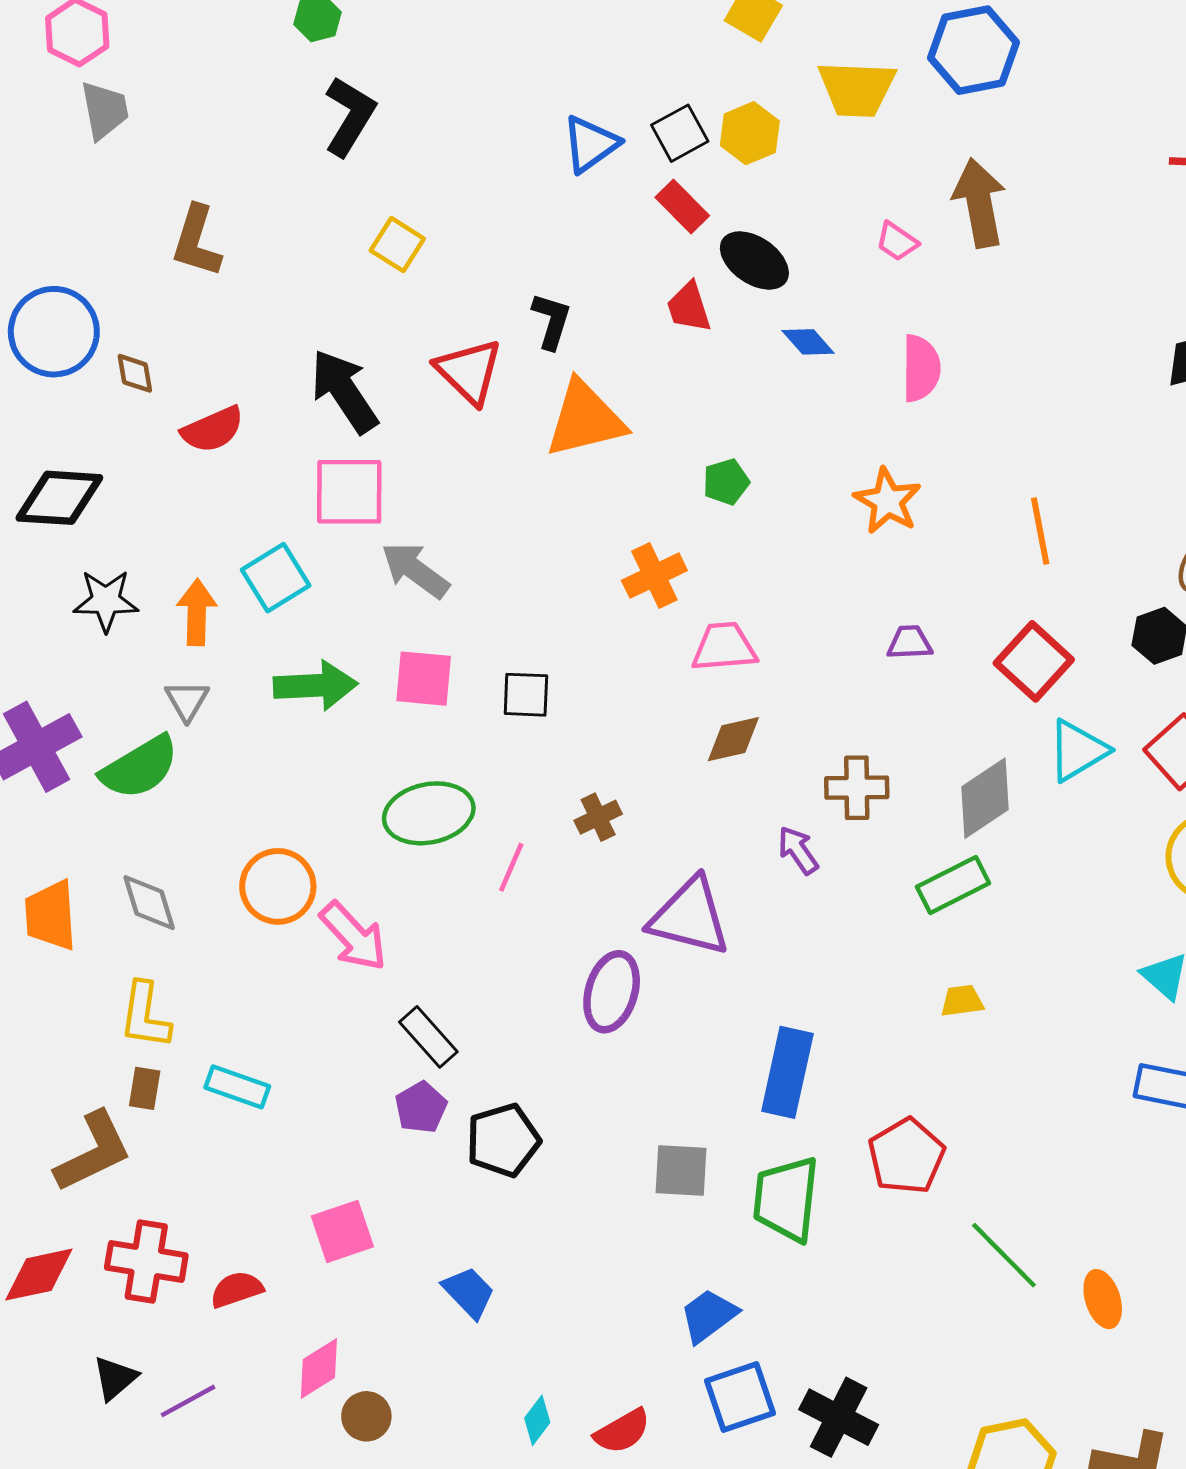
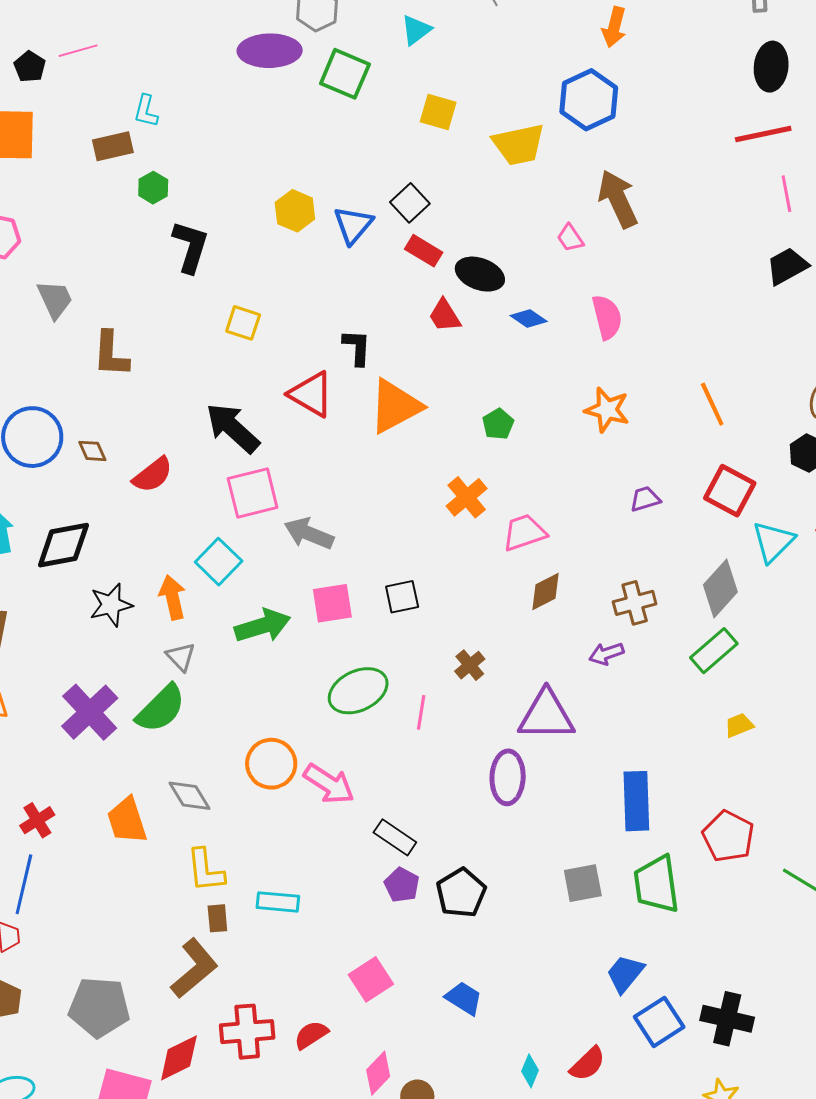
gray trapezoid: (105, 110) -> (55, 299), moved
yellow hexagon: (750, 133) -> (295, 211), moved
pink trapezoid: (897, 241) -> (570, 238), turned 36
purple arrow: (798, 850) -> (606, 654), turned -60

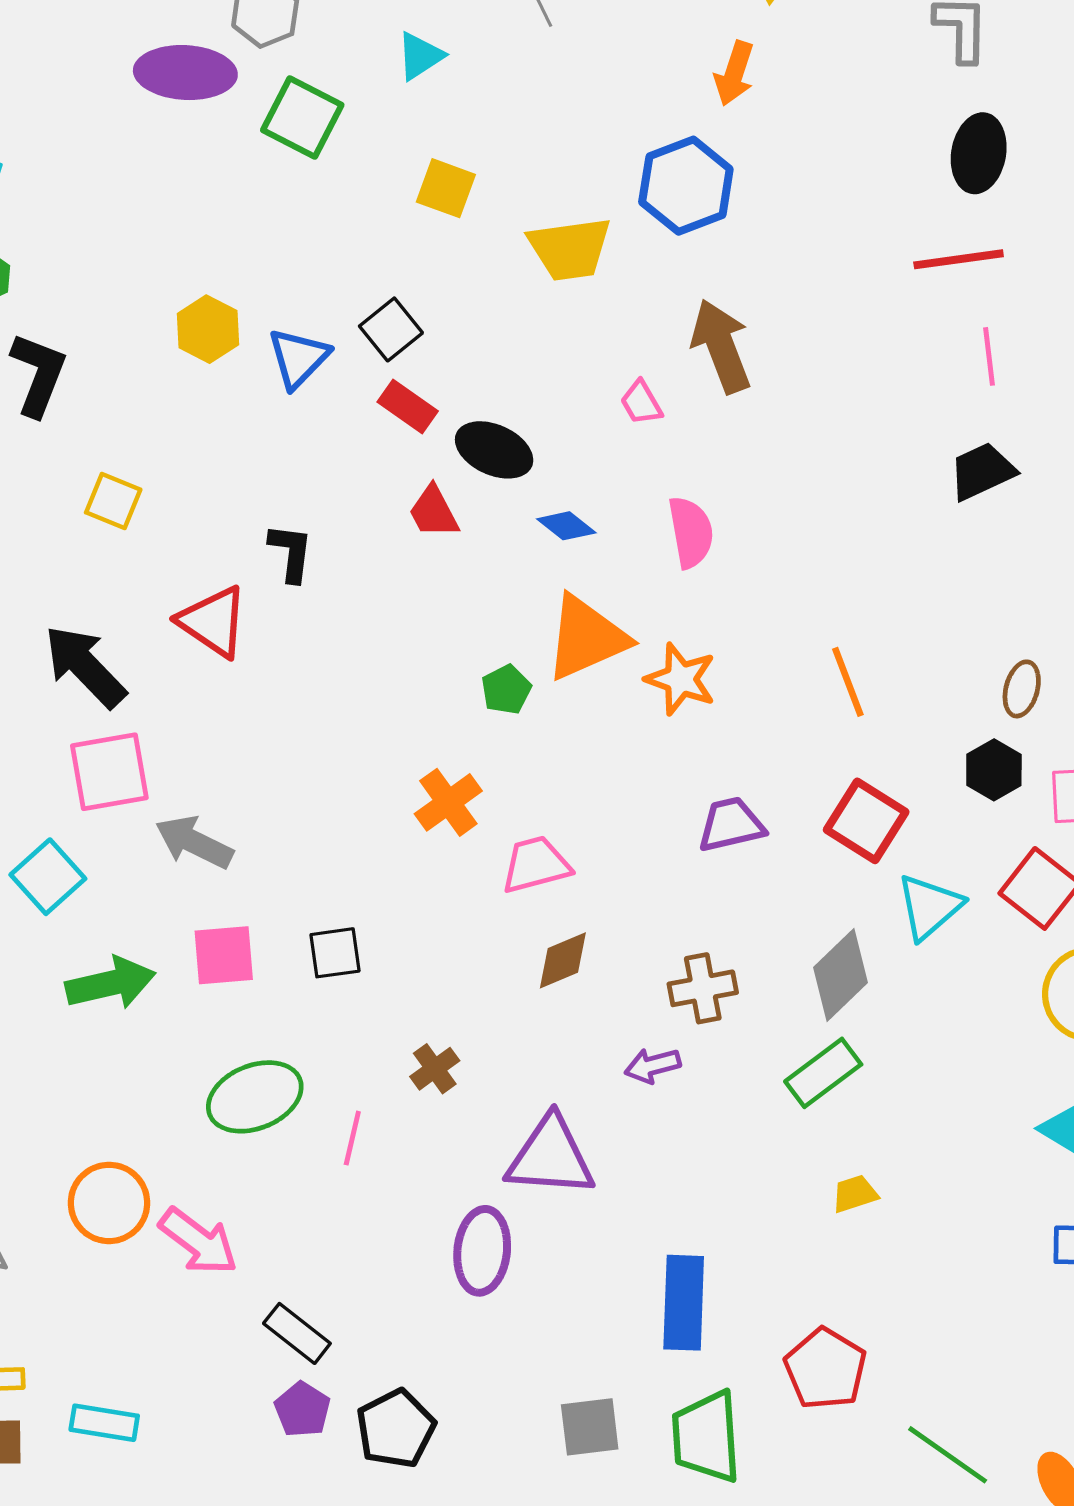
orange triangle: (395, 406) -> (586, 638), moved
purple trapezoid: (645, 499) -> (731, 825), size x1.4

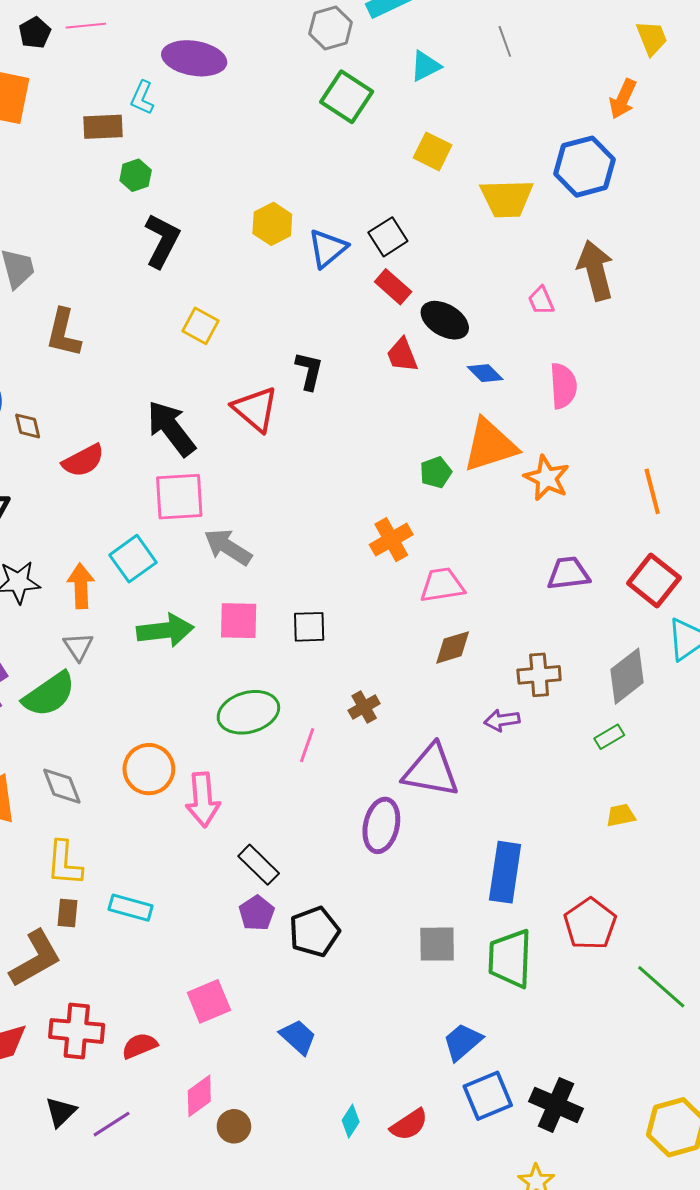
purple ellipse: (185, 73) -> (194, 58), moved
green rectangle: (823, 1073) -> (609, 737), size x0.6
pink arrow: (198, 1241) -> (203, 800), turned 42

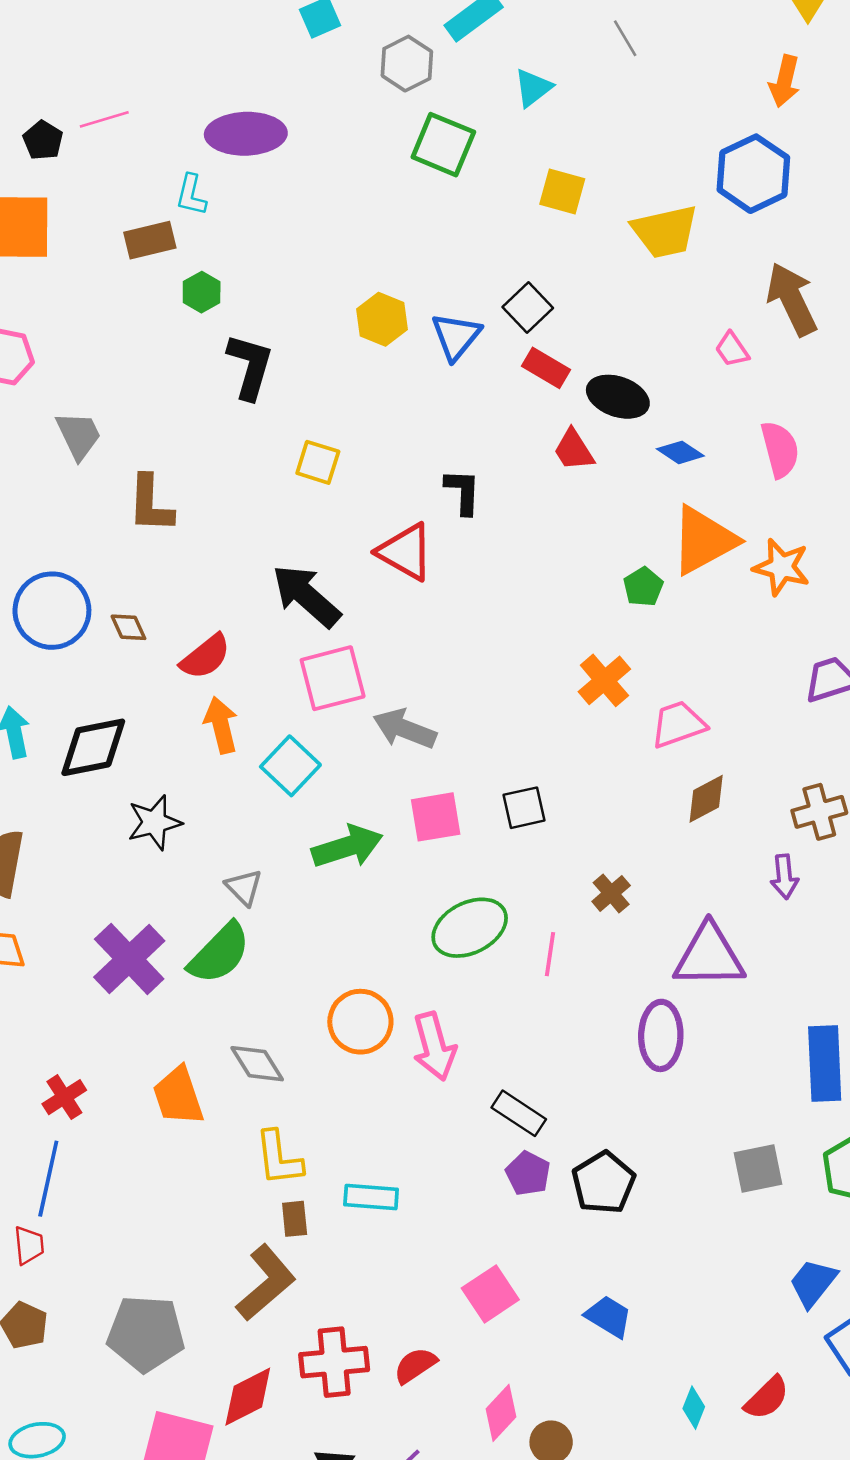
orange arrow: (81, 586) -> (221, 725), moved
purple arrow: (502, 720) -> (784, 877), turned -76

